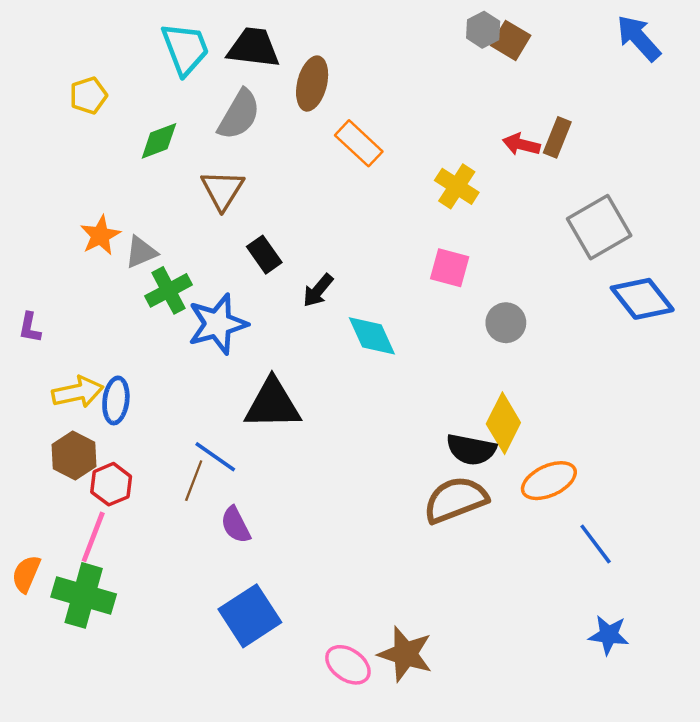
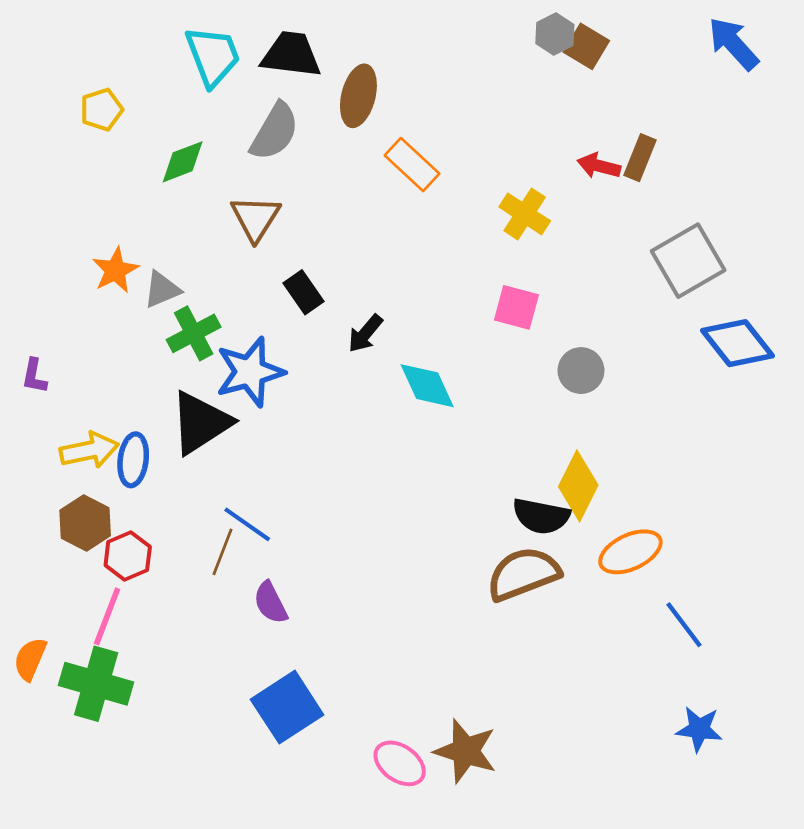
black triangle: (273, 404) -> (200, 423), moved, turned -32

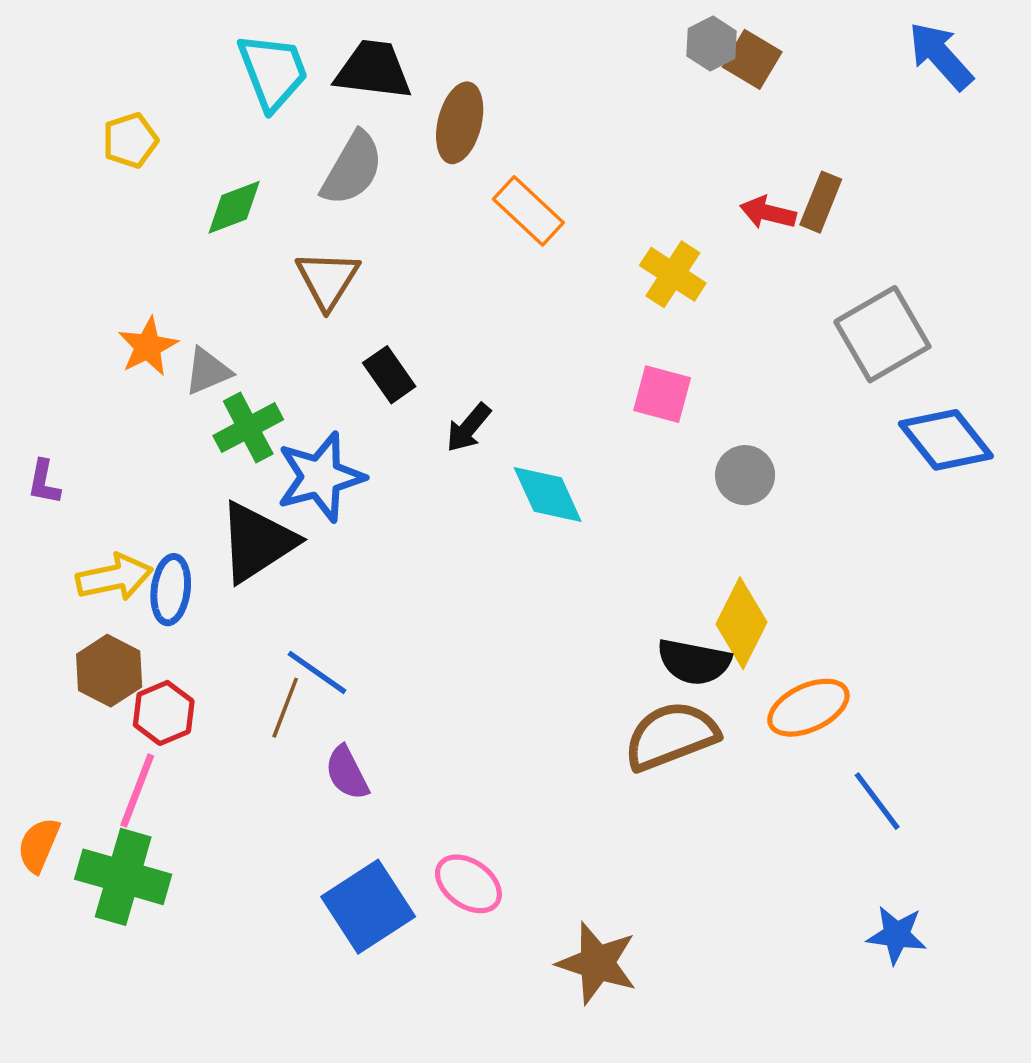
pink ellipse: (400, 763) -> (468, 884), moved

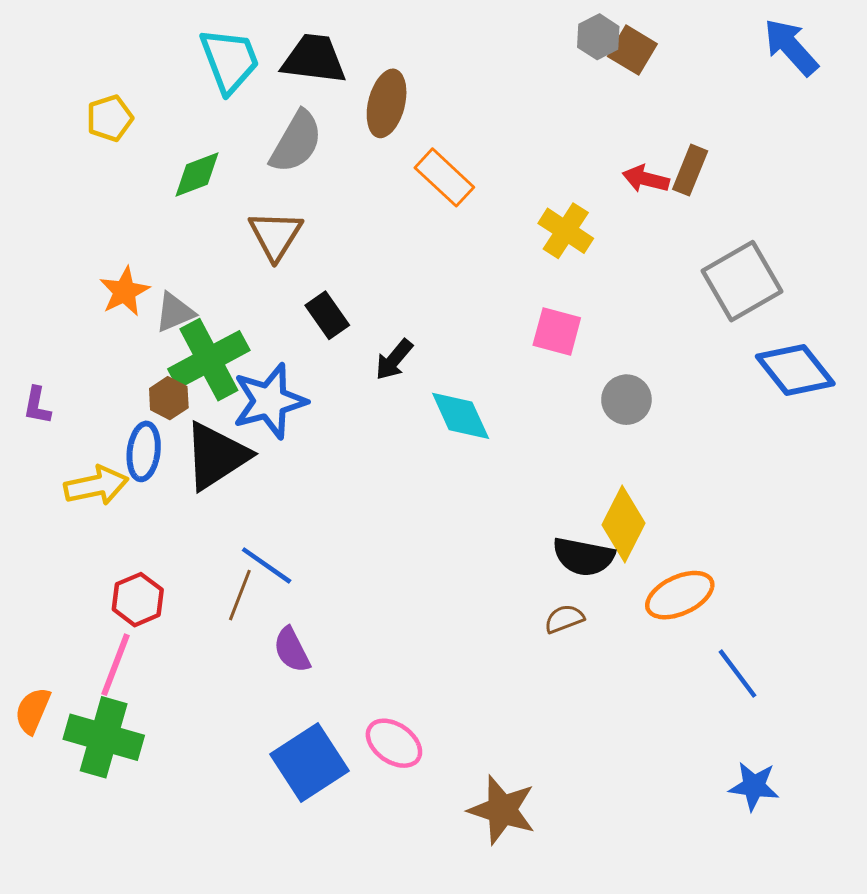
green cross: (248, 428) -> (209, 360), size x1.4
blue ellipse: (171, 590) -> (144, 451), moved
brown hexagon: (109, 671) -> (169, 398), moved, size x0.7
brown semicircle: (671, 736) -> (564, 619), size x0.5

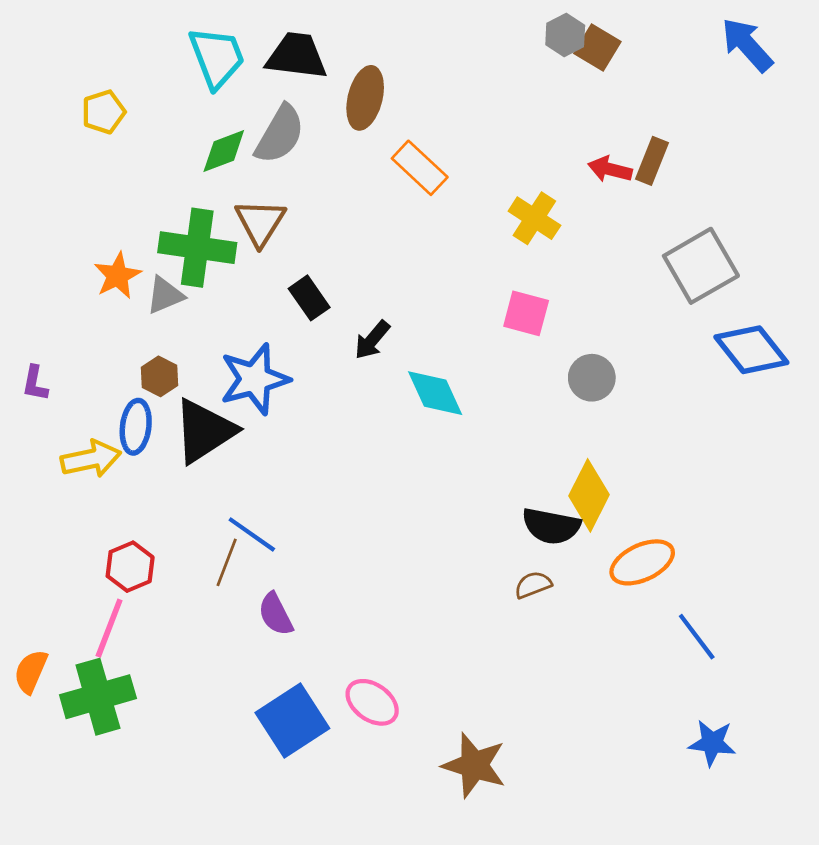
green diamond: (197, 174) -> (224, 151), moved
green cross: (209, 360) -> (197, 248), moved, turned 36
green cross: (104, 737) -> (98, 697), turned -32

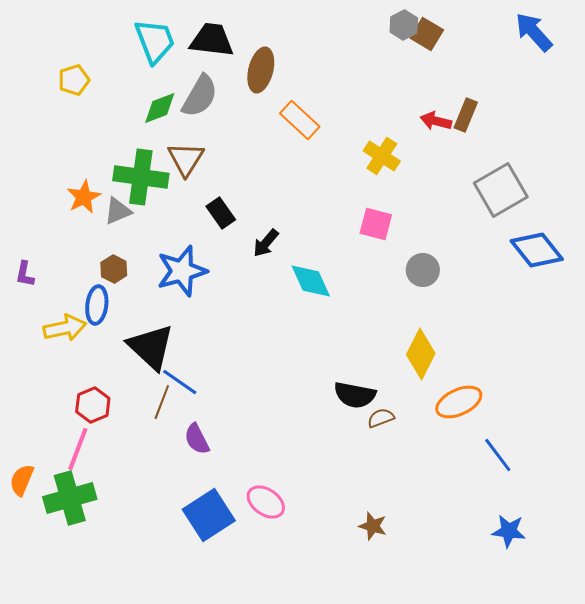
black triangle: (204, 431) -> (151, 347), moved, turned -44
black semicircle: (551, 526) -> (355, 395), moved
brown star: (474, 765) -> (373, 526), moved, size x0.6

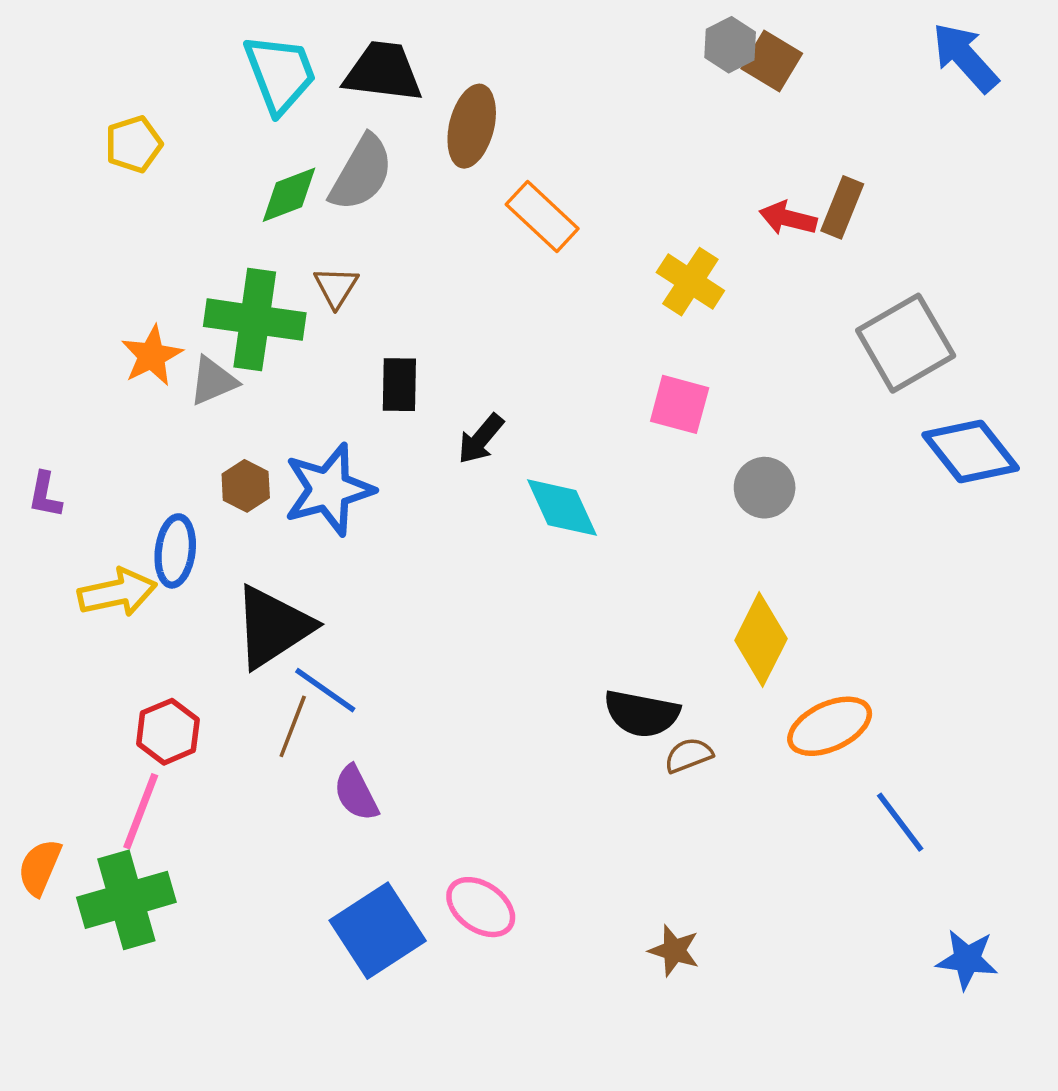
brown triangle: (186, 159) -> (336, 287), size x0.7
black rectangle: (221, 213) -> (399, 385), turned 36
brown hexagon: (114, 269) -> (246, 486), moved
black triangle: (151, 347) -> (273, 627), turned 44
blue star: (509, 531) -> (967, 959), moved

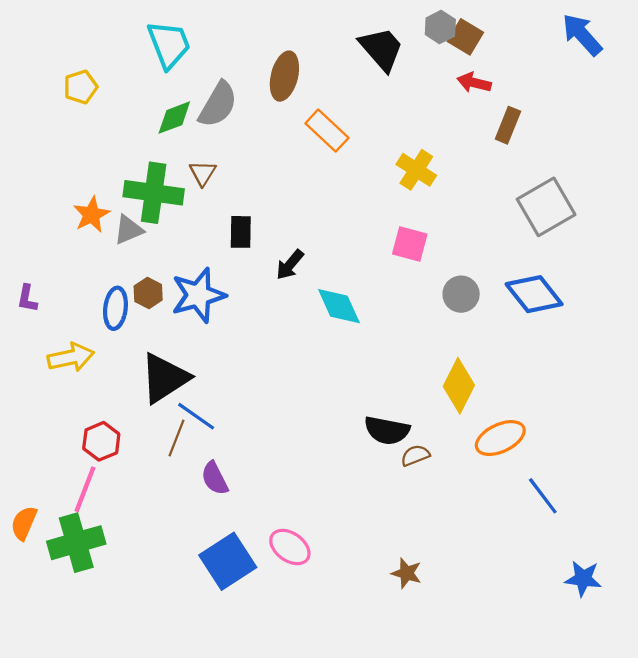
black trapezoid: (383, 72) -> (381, 49), moved, turned 42
red arrow: (788, 218) -> (474, 83), moved
blue diamond: (971, 451) -> (534, 294), moved
blue ellipse: (175, 551) -> (115, 308), moved

